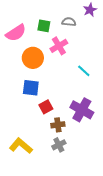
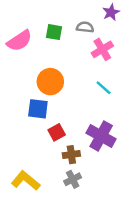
pink cross: (59, 46) -> (102, 49), moved
orange circle: (33, 58) -> (50, 82), moved

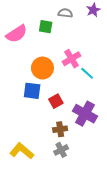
gray semicircle: (85, 27) -> (65, 13), moved
pink cross: (102, 49) -> (72, 59), moved
red square: (57, 132) -> (56, 101), moved

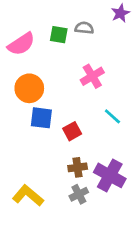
gray semicircle: (65, 13) -> (84, 28), moved
orange circle: (42, 68) -> (29, 88), moved
cyan line: (87, 73) -> (112, 116), moved
purple cross: (85, 114) -> (110, 175), moved

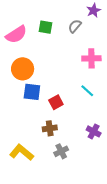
gray semicircle: (84, 28) -> (75, 26), moved, turned -56
pink cross: (92, 76) -> (91, 58), moved, turned 30
brown cross: (78, 167) -> (50, 128), moved
purple cross: (110, 175) -> (94, 131), moved, size x0.6

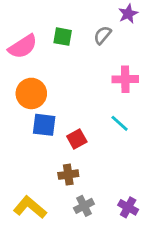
purple cross: (94, 131) -> (128, 207), moved

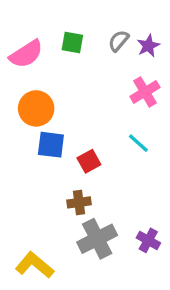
purple star: (128, 14) -> (148, 46), moved
pink cross: (125, 79) -> (145, 92), turned -30
gray cross: (84, 206) -> (97, 239), size x1.6
yellow L-shape: (30, 207) -> (34, 265), moved

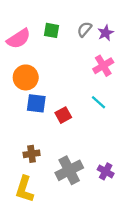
brown cross: (79, 202) -> (32, 154), moved
yellow L-shape: (34, 265) -> (24, 189), turned -112

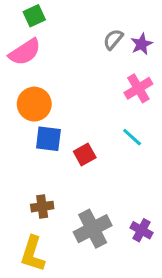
green square: (52, 30) -> (34, 16), moved, turned -35

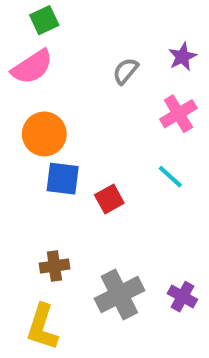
gray semicircle: (113, 39) -> (126, 71), moved

